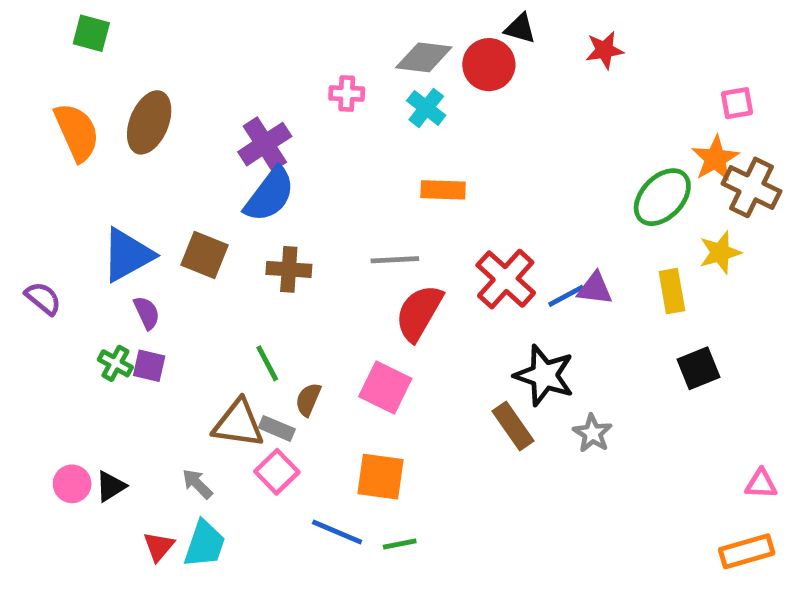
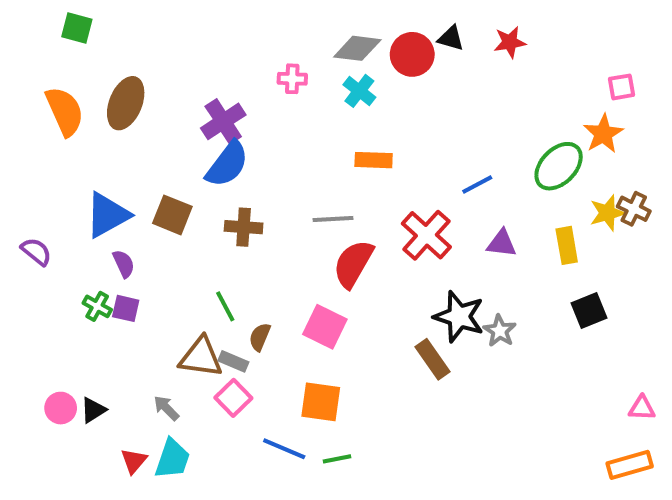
black triangle: (520, 28) -> (451, 38), moved
brown cross: (751, 187) -> (634, 209), moved, size x0.7
blue line: (566, 296) -> (477, 184), moved
gray star: (592, 433) -> (500, 331), moved

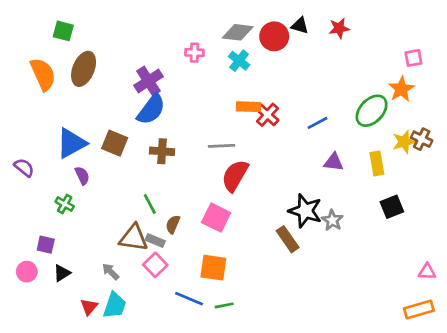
green square: (77, 28) -> (63, 31), moved
red cross: (426, 235) -> (267, 115), moved, size x0.7
purple square: (126, 308) -> (46, 245), moved
pink circle: (61, 408) -> (27, 272), moved

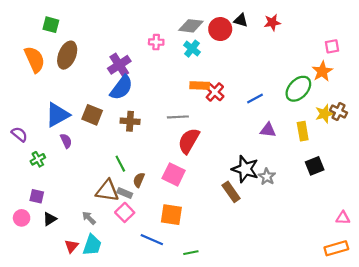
green cross: (65, 204) -> (38, 159), moved, turned 32
green line: (224, 305) -> (191, 253), moved

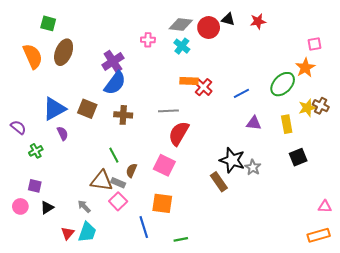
blue line: (152, 240) -> (144, 227), turned 50

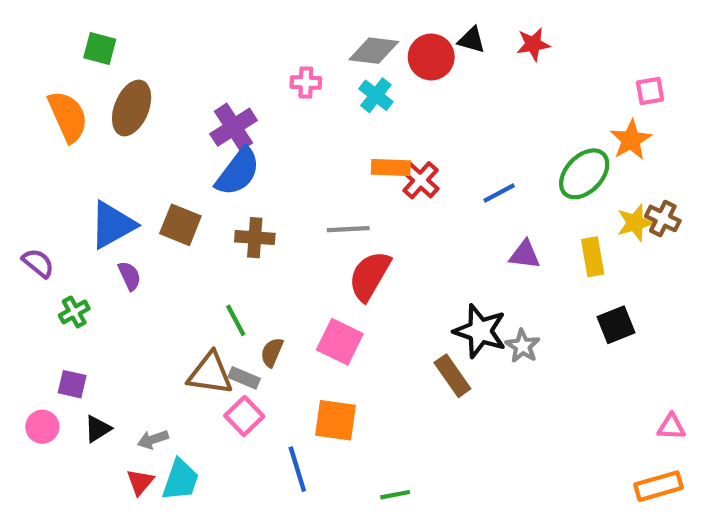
gray arrow: (84, 206) -> (153, 439), moved, turned -64
green line: (181, 239) -> (395, 495), moved

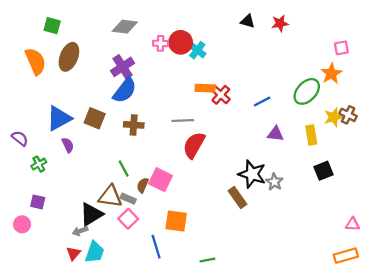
gray diamond: (374, 51) -> (125, 27), moved
red circle: (431, 57) -> (181, 42), moved
pink square: (340, 342) -> (160, 180), moved
black triangle: (98, 429) -> (91, 214), moved, size x1.6

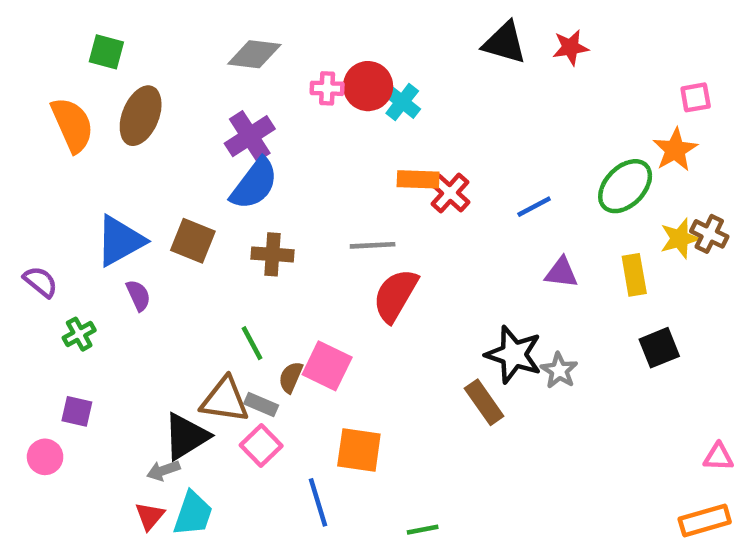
black triangle: (248, 21) -> (505, 43), size x1.5

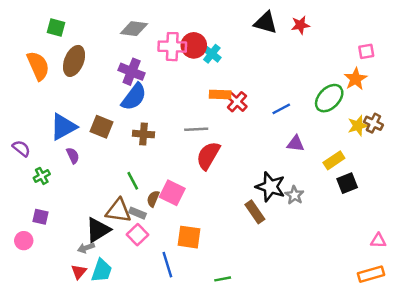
pink cross: (327, 88) -> (172, 47), size x1.6
purple cross: (250, 136) -> (132, 72), turned -35
yellow rectangle: (634, 275) -> (334, 160), moved, turned 66

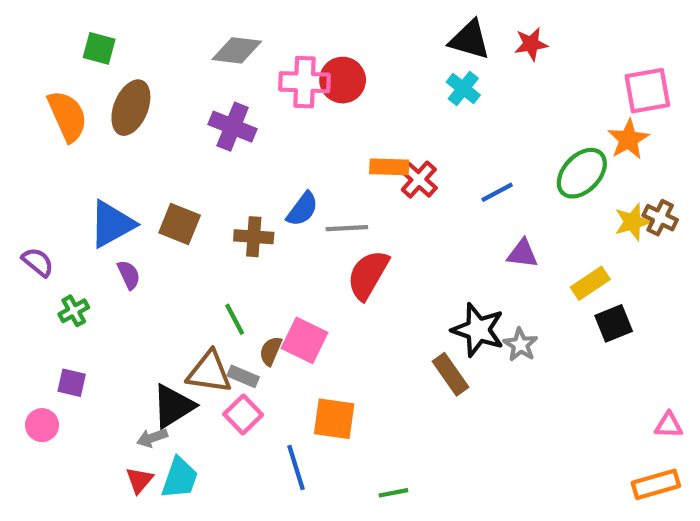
pink square: (366, 51) -> (647, 91), size x1.6
cyan cross: (212, 54) -> (463, 89), moved
blue semicircle: (134, 97) -> (302, 209), moved, size x0.7

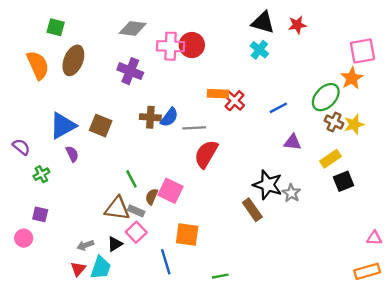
brown cross: (660, 218) -> (334, 122), moved
brown cross: (254, 237) -> (150, 117), moved
black triangle: (173, 406) -> (115, 244), moved, size x0.6

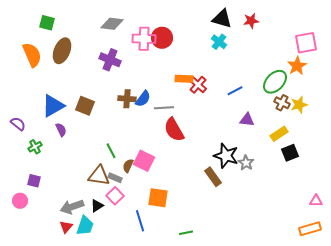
red semicircle: (206, 154) -> (174, 130), turned -60
gray arrow: (85, 245) -> (72, 207), size x1.6

